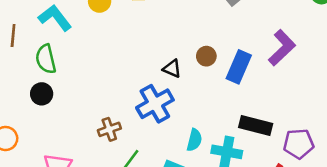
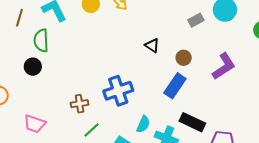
brown circle: (206, 56) -> (184, 58), moved
blue rectangle: (239, 67) -> (175, 86), moved
black triangle: (172, 69) -> (152, 45), moved

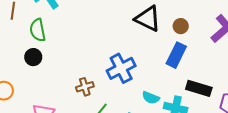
black triangle: (152, 45) -> (148, 19), size x1.8
cyan semicircle: (143, 124) -> (151, 98), turned 96

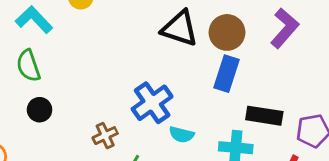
brown circle: (181, 26) -> (227, 32), size x1.6
black circle: (33, 57) -> (40, 110), moved
cyan semicircle: (151, 98) -> (182, 135), moved

